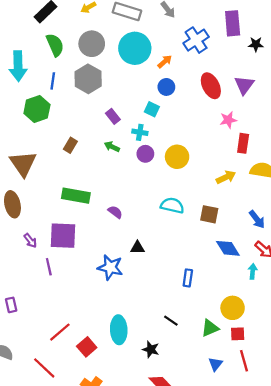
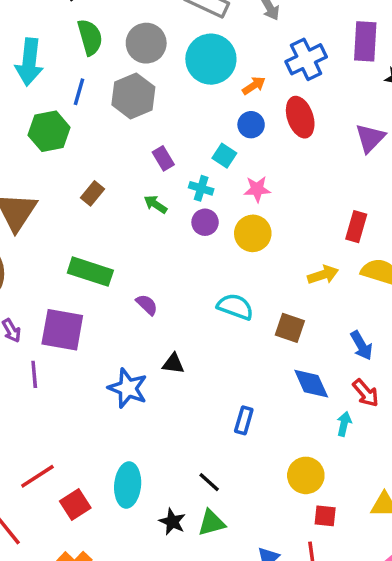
red ellipse: (211, 86) -> (300, 117), moved
pink star: (228, 120) -> (257, 189), moved
green triangle: (210, 328) -> (211, 523), moved
red square: (238, 334) -> (325, 516), moved

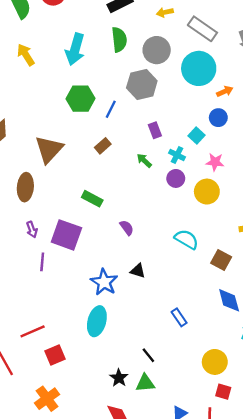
blue line: (79, 92) -> (111, 109), moved
green rectangle: (90, 272) -> (92, 199), size x0.7
blue rectangle: (244, 420) -> (179, 317), turned -60
cyan ellipse: (128, 485) -> (97, 321), moved

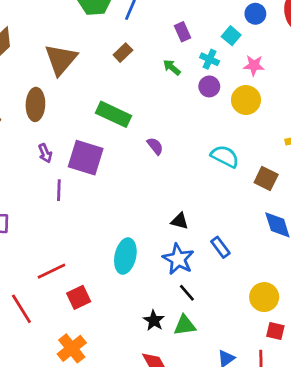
green rectangle: (92, 199) -> (114, 114), size x1.4
black triangle: (138, 271) -> (180, 221), moved
blue star: (104, 282) -> (178, 259), moved

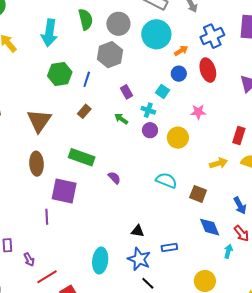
pink star: (254, 65) -> (198, 112), moved
brown ellipse: (35, 104) -> (37, 164), moved
purple arrow: (45, 153) -> (29, 260), moved
blue rectangle: (220, 247) -> (169, 247), turned -56

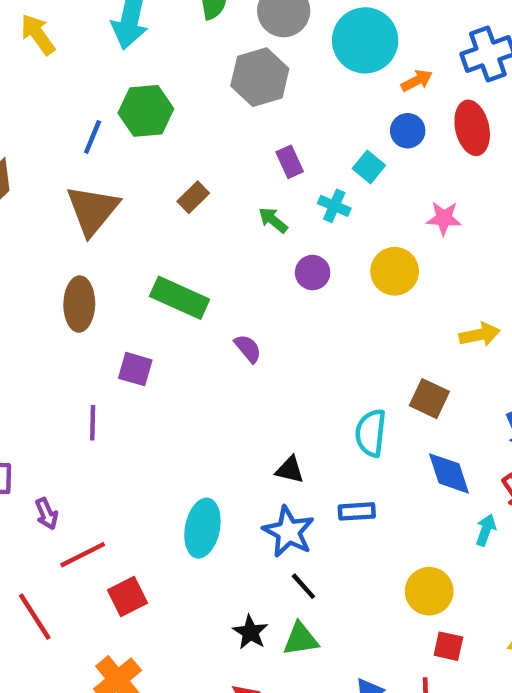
blue line: (87, 79) -> (93, 137), moved
purple circle: (150, 130) -> (313, 273), moved
cyan semicircle: (166, 180) -> (371, 433), moved, turned -110
purple square: (64, 191) -> (135, 369), size x0.6

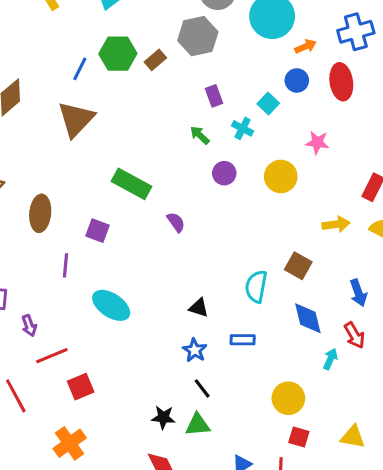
brown rectangle: (193, 197) -> (155, 60), moved
brown ellipse: (79, 304) -> (40, 213), moved
cyan ellipse: (202, 528) -> (111, 305), moved, turned -72
blue star: (289, 532) -> (195, 350), size x0.7
black star: (250, 632) -> (163, 417), turned -30

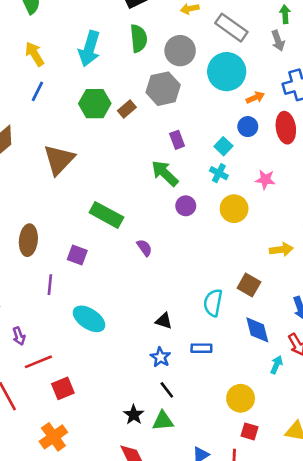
blue line: (80, 69) -> (37, 91), moved
cyan cross: (243, 128) -> (219, 173), moved
green arrow: (200, 135) -> (165, 173), size x1.6
black star: (163, 417) -> (134, 415), turned 30

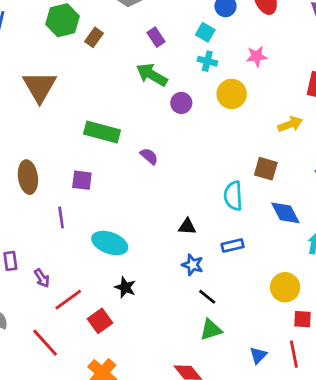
brown rectangle: (127, 109) -> (94, 37), moved
black star: (134, 415) -> (125, 287), moved

